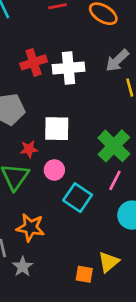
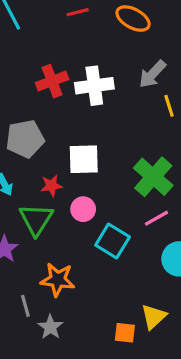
pink line: (115, 180) -> (156, 218), turned 36

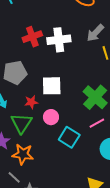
orange star: (58, 280) -> (23, 154), moved
gray line: (25, 306) -> (14, 177), turned -32

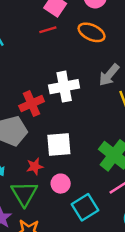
red cross: (32, 37) -> (32, 104), moved
cyan square: (69, 137) -> (85, 207), turned 30

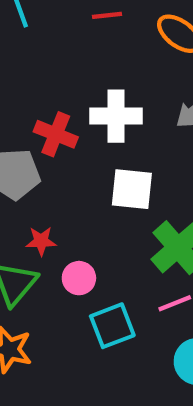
red cross: (32, 104) -> (56, 134), turned 35
white square: (59, 145) -> (132, 189), moved

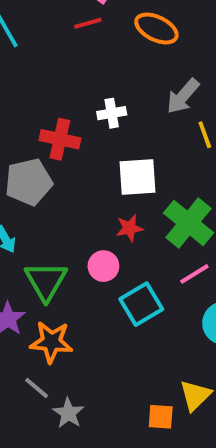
white cross: (116, 116) -> (112, 113), size x0.6
red star: (41, 241) -> (129, 228), moved

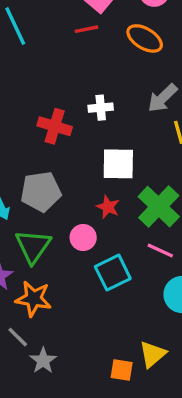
gray pentagon: (29, 182) -> (41, 192), moved
red star: (129, 228) -> (108, 207), turned 30
pink line: (194, 274) -> (160, 250), turned 52

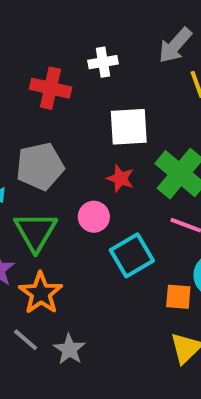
orange star: (33, 299) -> (41, 293), turned 30
gray star: (43, 361) -> (69, 349), moved
orange square: (122, 370) -> (178, 297), moved

